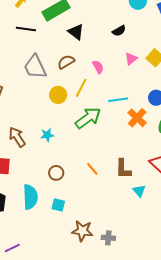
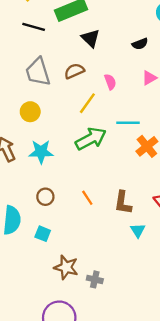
yellow circle: (58, 95) -> (30, 112), moved
cyan star: (47, 135) -> (41, 152), size x1.5

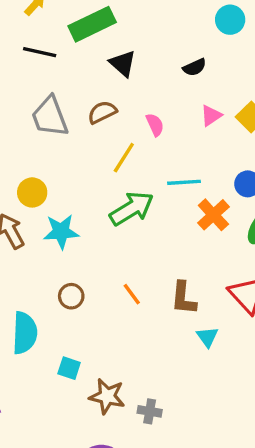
yellow circle: (30, 112) -> (32, 192), moved
cyan square: (43, 234) -> (69, 368), moved

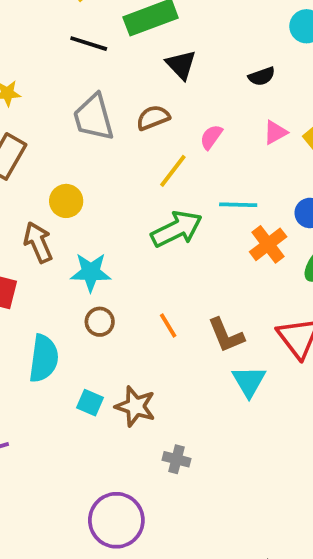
pink semicircle: (155, 125) -> (211, 137), turned -125
cyan star: (61, 232) -> (91, 272), moved
brown L-shape: (184, 298) -> (226, 335), turned -33
cyan triangle: (207, 337) -> (249, 381), size x1.4
brown star: (107, 396) -> (135, 406), moved

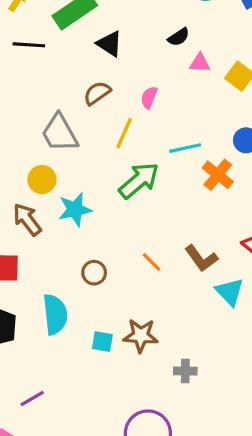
gray trapezoid: (94, 117) -> (60, 133), moved
pink triangle: (275, 132) -> (200, 63), moved, turned 45
cyan star: (91, 272) -> (75, 209), moved

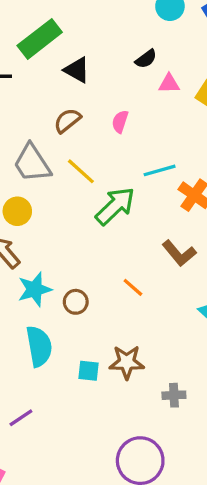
yellow line: (124, 133) -> (81, 171), moved, turned -68
cyan star: (75, 209) -> (35, 289), moved
brown L-shape: (201, 258) -> (179, 253), moved
purple line: (32, 398) -> (21, 418), moved

